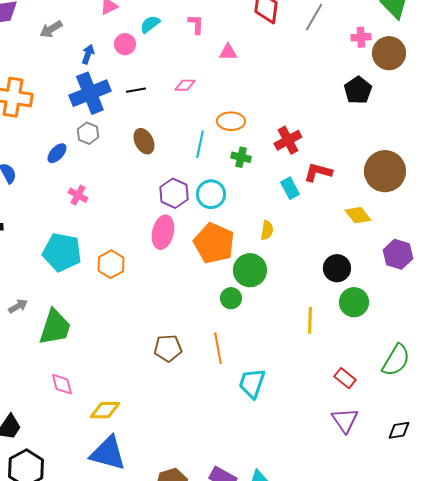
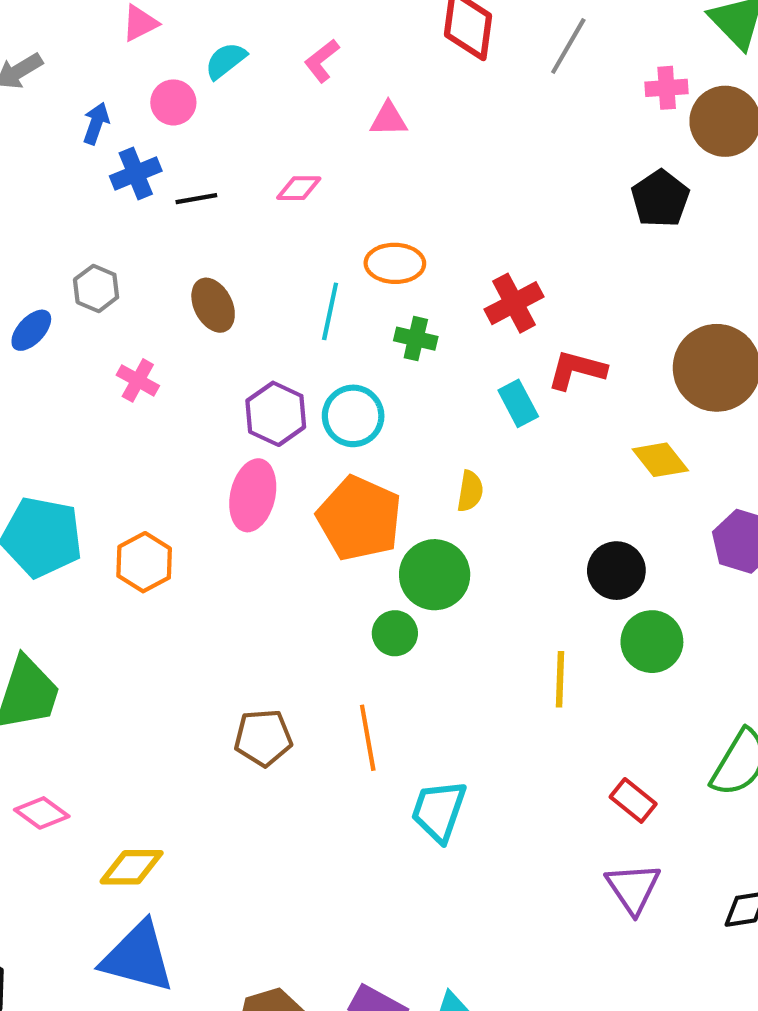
pink L-shape: (196, 24) -> (322, 61), turned -130
blue cross: (90, 93) -> (136, 174), moved, size x0.6
pink cross: (78, 195) -> (138, 380), moved
pink diamond: (62, 384) -> (42, 813), turned -40

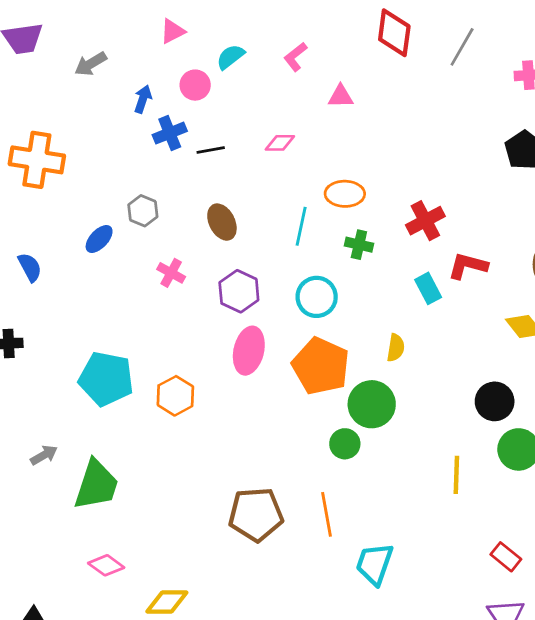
purple hexagon: (276, 414) -> (239, 291), moved
brown pentagon: (263, 738) -> (256, 514), size x1.4

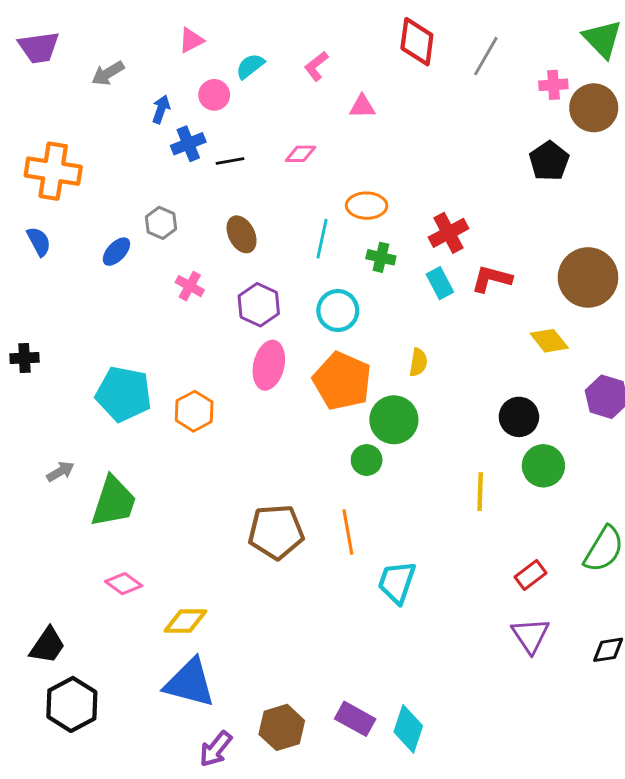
blue semicircle: (30, 267) -> (39, 242), moved
cyan rectangle: (428, 288) -> (440, 283), moved
red rectangle: (506, 557) -> (530, 575), turned -76

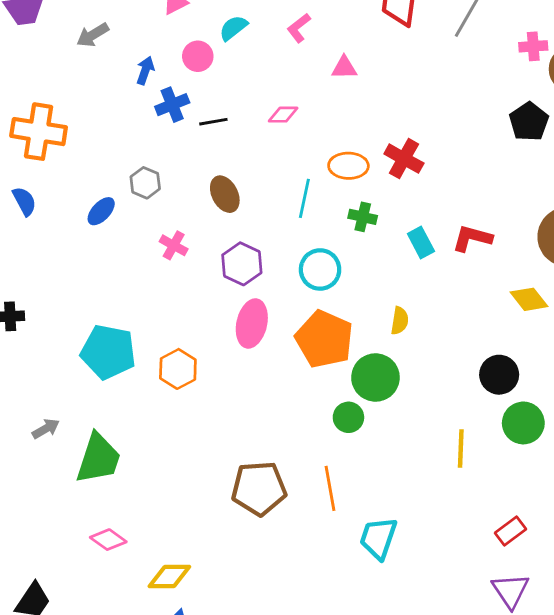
red cross: (449, 233) -> (404, 159), moved, turned -33

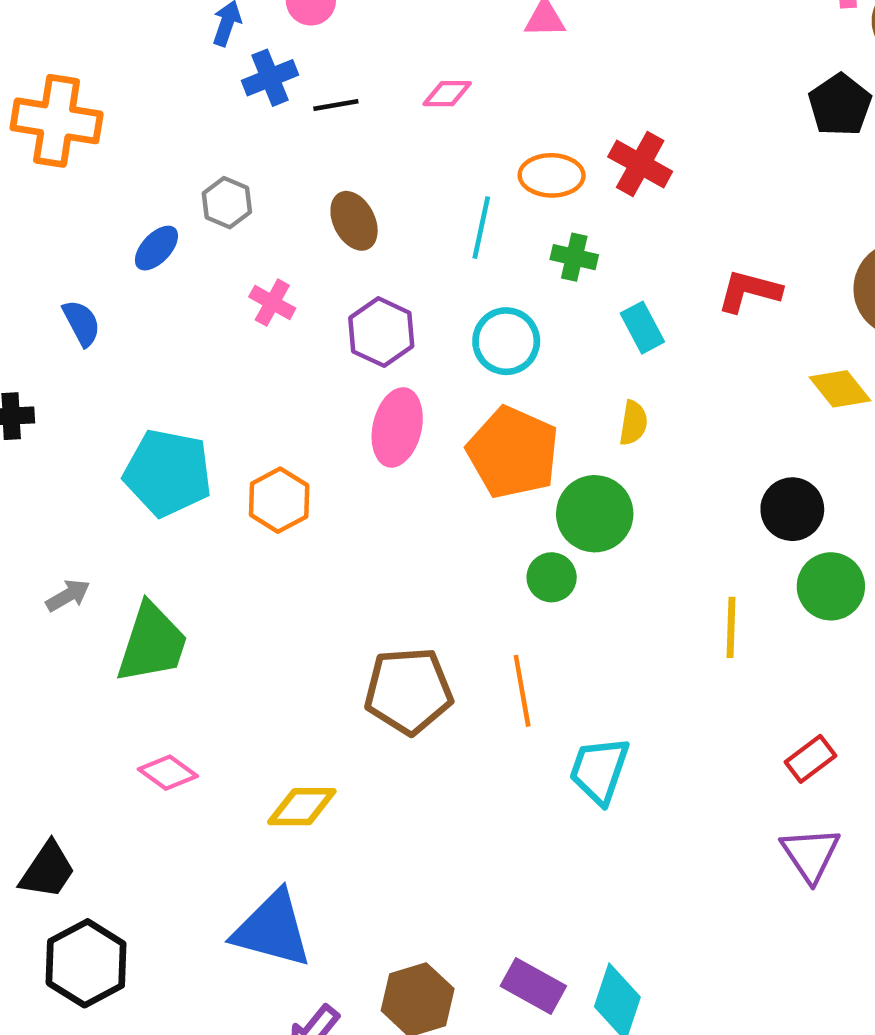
blue semicircle: (24, 201) -> (82, 323), moved
cyan rectangle: (421, 242) -> (642, 328), moved
yellow diamond: (169, 576) -> (302, 807), moved

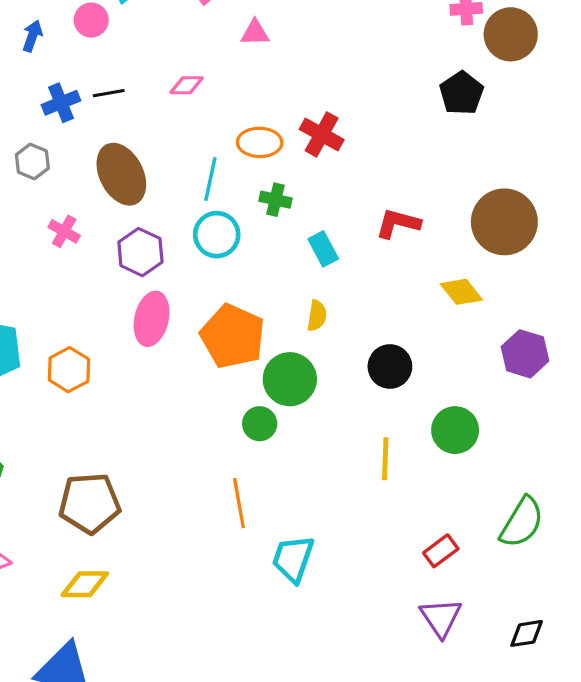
blue cross: (270, 78) -> (61, 103), moved
brown ellipse: (354, 221) -> (121, 174), size x1.5
cyan circle: (506, 341) -> (217, 235), moved
black circle: (792, 509) -> (390, 366), moved
brown pentagon: (409, 691) -> (90, 503), moved

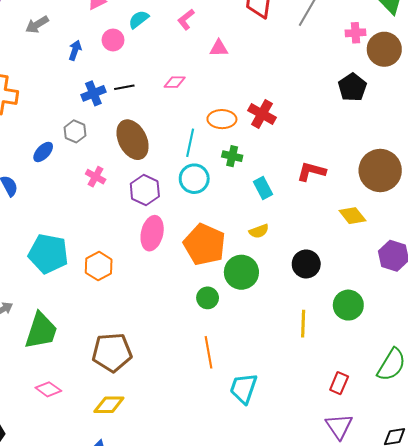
yellow semicircle: (317, 316) -> (259, 231), turned 60
green circle: (260, 424) -> (208, 298), moved
red rectangle: (441, 551) -> (339, 383), turned -30

